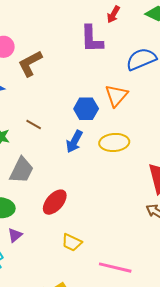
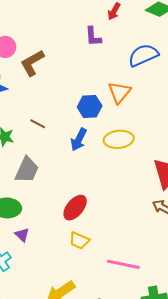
purple L-shape: (92, 39) -> (93, 36), size x0.7
red ellipse: (55, 202) -> (75, 208), moved
purple triangle: (15, 235) -> (22, 235), turned -35

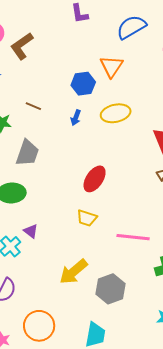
blue arrow: (79, 140) -> (76, 118), size x0.7
red ellipse: (75, 208) -> (95, 179), moved
purple triangle: (22, 235) -> (31, 231), moved

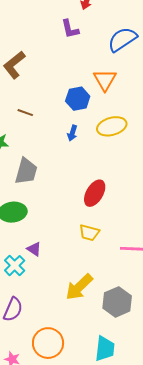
brown line: (33, 106) -> (25, 113), moved

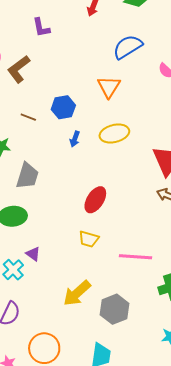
purple L-shape: (70, 29) -> (41, 28), moved
blue hexagon: (78, 99) -> (63, 107), moved

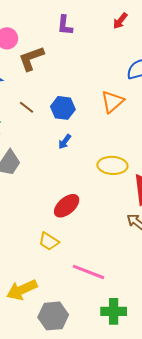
yellow ellipse: (114, 133) -> (112, 165), moved

